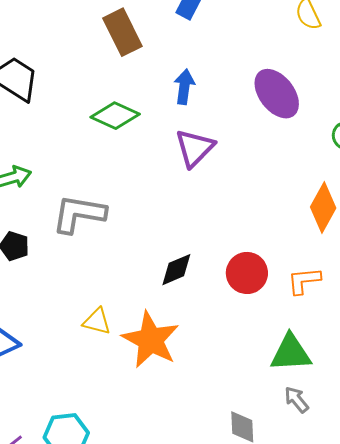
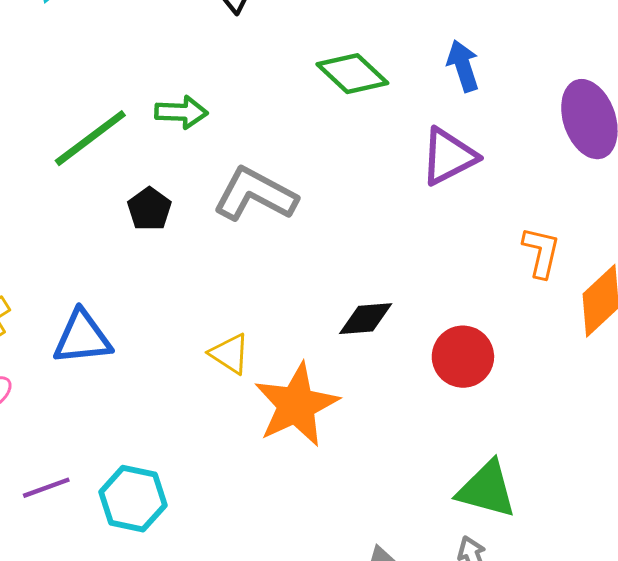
blue arrow: (184, 87) -> (463, 66), turned -44
orange L-shape: (304, 281) -> (541, 252), moved, turned 90

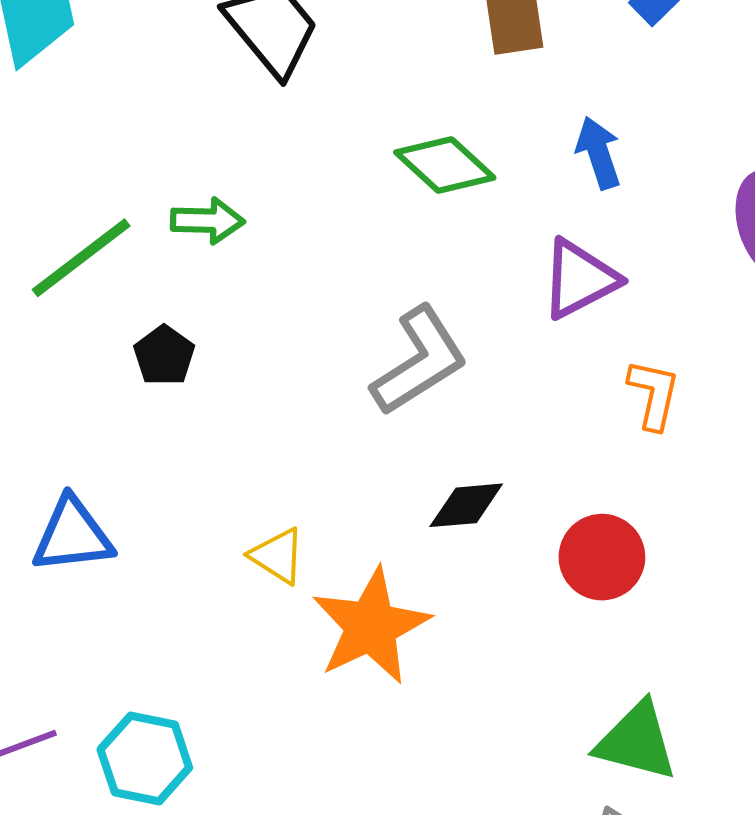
gray L-shape: (255, 194) -> (419, 361), moved, turned 120
orange L-shape: (541, 252) -> (654, 394), moved

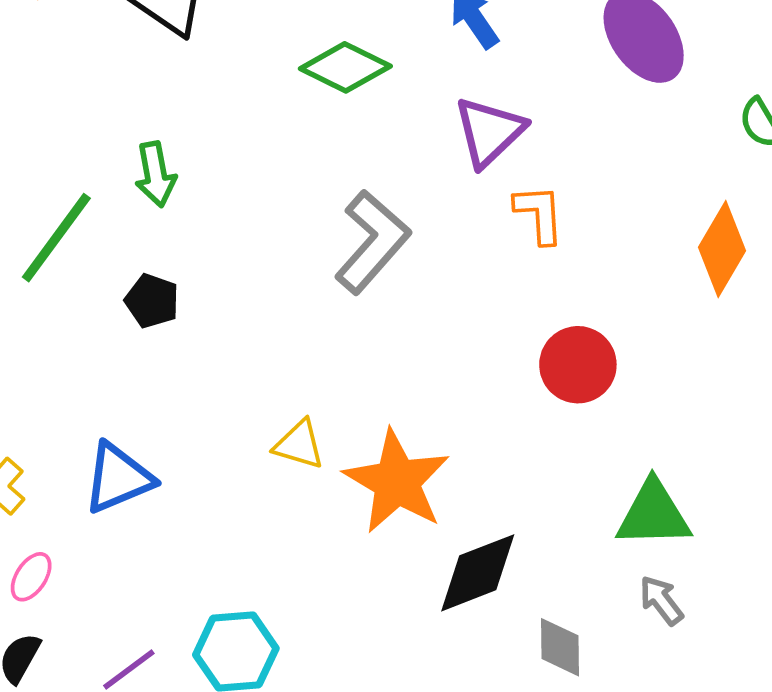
green arrow: (207, 221) -> (155, 174), turned 94
orange L-shape: (654, 394) -> (539, 214), moved
black diamond: (466, 505) -> (478, 573), moved, size x1.4

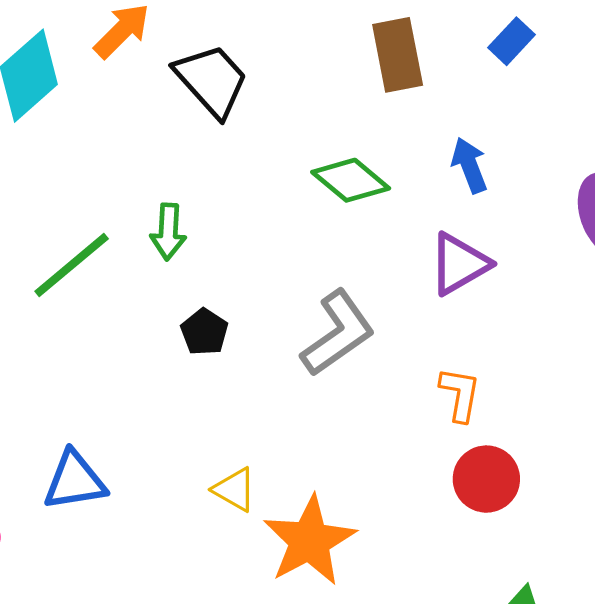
orange L-shape: (539, 214) -> (460, 394), moved
black pentagon: (152, 301) -> (204, 332), moved

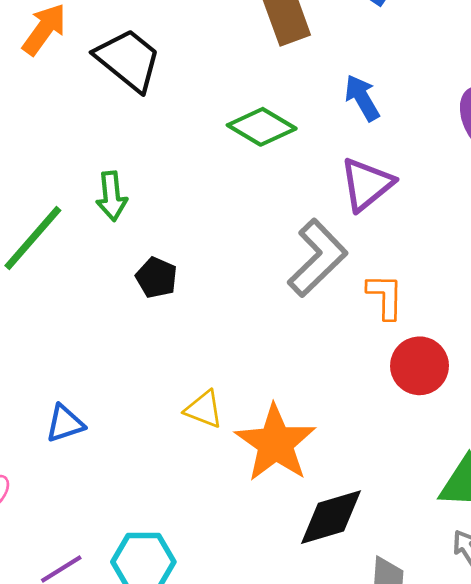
gray L-shape: (338, 333) -> (317, 258), moved
blue triangle: (75, 481) -> (65, 424), size x0.7

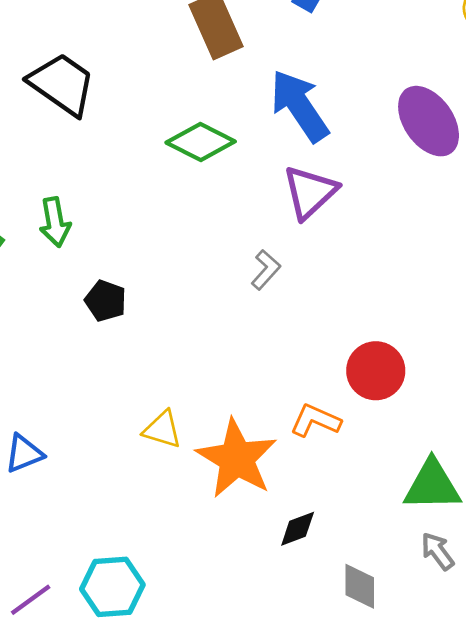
blue arrow: (362, 98) -> (299, 106), size x1.6
gray L-shape: (317, 258) -> (266, 270), size x0.5
orange L-shape: (385, 296) -> (315, 421), moved, turned -63
black diamond: (331, 517) -> (298, 529), size x0.6

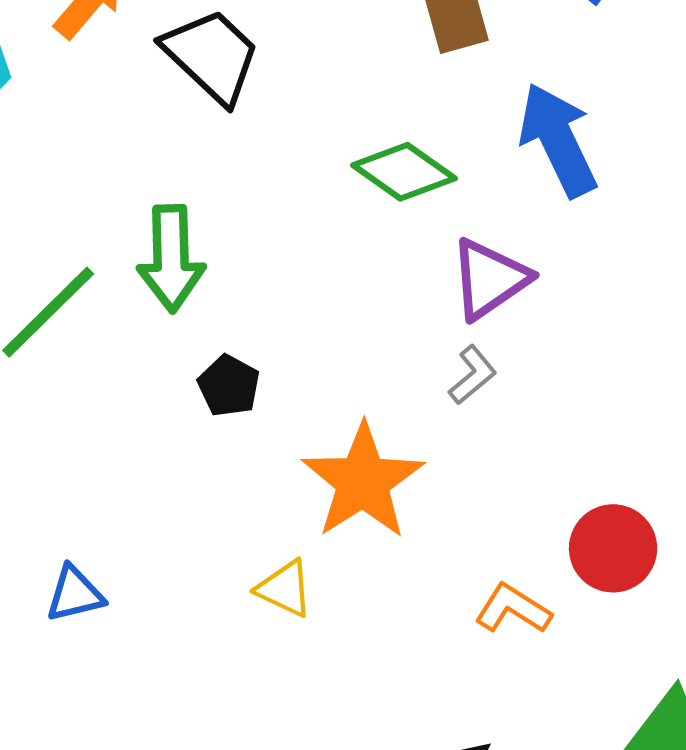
purple triangle: (310, 192) -> (490, 279), moved
green arrow: (55, 222) -> (171, 258), size x1.4
orange star: (237, 459) -> (363, 481), moved

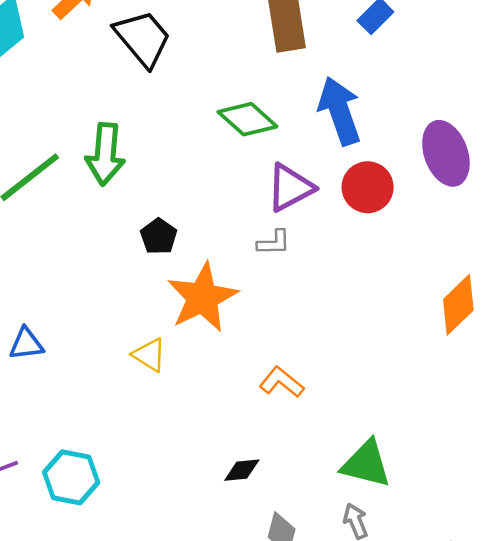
gray L-shape: (472, 375) -> (274, 243), turned 32
black pentagon: (229, 386) -> (159, 236), moved
red circle: (613, 548) -> (368, 187), moved

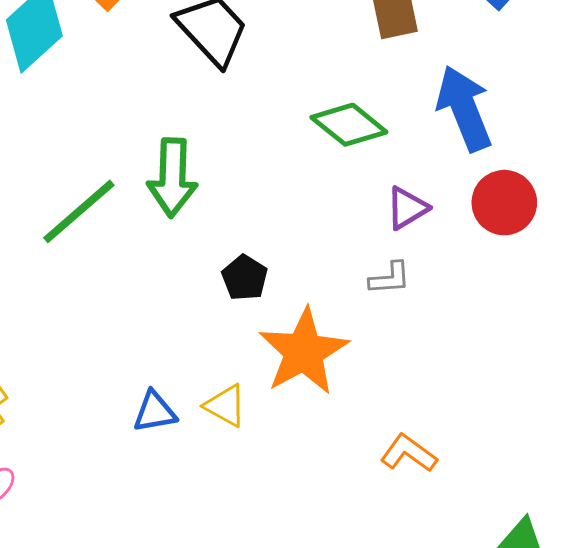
purple triangle: (290, 188) -> (407, 208), size x0.7
blue triangle: (26, 344) -> (155, 412), moved
yellow triangle: (149, 355) -> (225, 406), moved

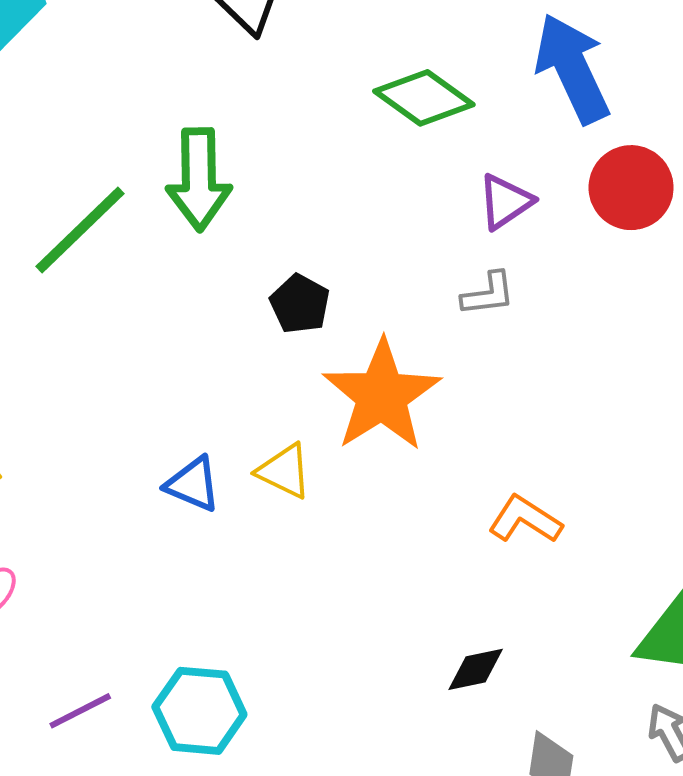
blue triangle: (155, 412) -> (193, 484), turned 36

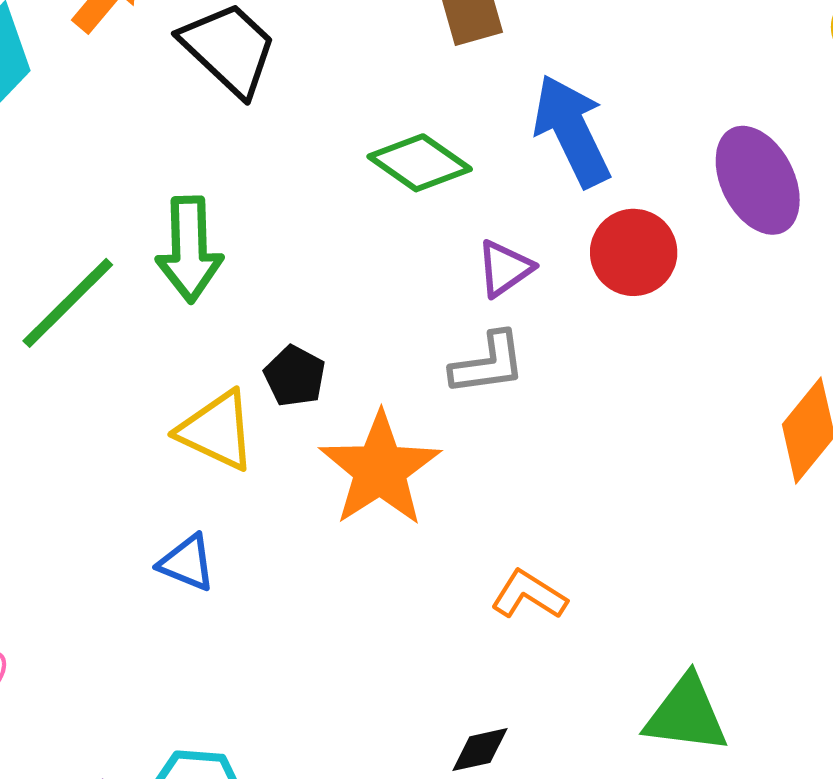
gray L-shape: (488, 294) -> (488, 364), size x1.4
yellow triangle: (284, 471) -> (217, 431), moved, size x1.4

